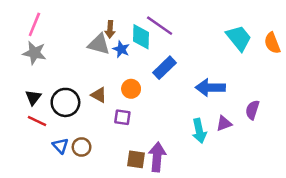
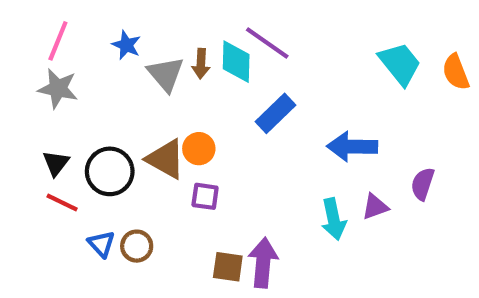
brown arrow: (110, 29) -> (201, 64), moved
gray triangle: (99, 44) -> (166, 74), turned 35
blue star: (121, 49) -> (126, 45), moved
orange circle: (131, 89) -> (199, 149), moved
brown triangle: (99, 95) -> (166, 159), size x1.5

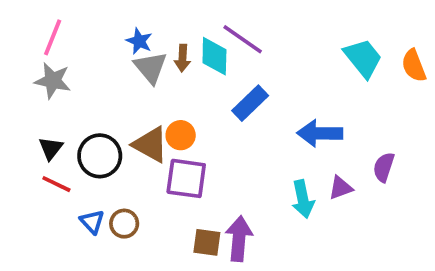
blue star: (126, 45) -> (139, 41), moved
purple square: (205, 196) -> (186, 178), size x1.6

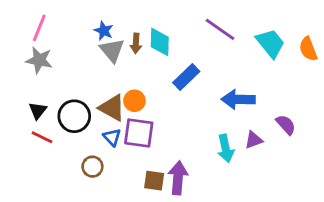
purple line: (243, 39) -> (220, 29), moved
purple semicircle: (384, 167) -> (286, 125), turned 120
blue triangle: (92, 222) -> (112, 137), moved

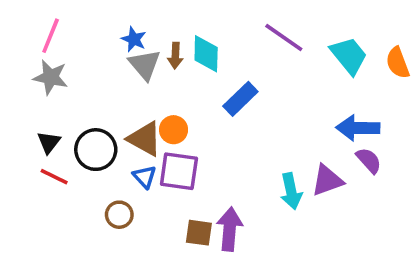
blue arrow: (238, 99) -> (358, 128), moved
purple triangle: (254, 140) -> (327, 180), size x1.4

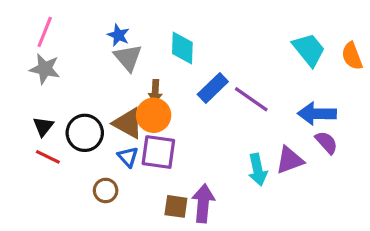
purple line: (284, 37) -> (251, 99), moved
brown arrow: (175, 56) -> (155, 91), moved
orange circle: (174, 130) -> (154, 115), size x1.4

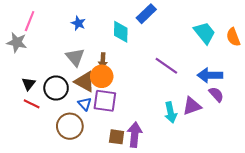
gray triangle: (128, 58) -> (75, 57), moved
gray star: (45, 69) -> (17, 42), moved
blue rectangle: (213, 88) -> (146, 14), moved
brown circle: (106, 190) -> (70, 126), size x1.6

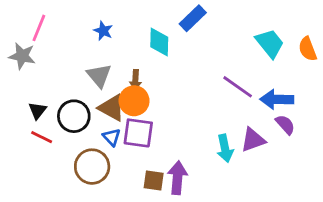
purple line: (166, 66) -> (238, 87), moved

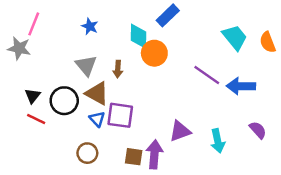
orange circle: (134, 101) -> (154, 53), moved
purple semicircle: (285, 125) -> (258, 130), moved
purple triangle: (253, 140) -> (180, 131), moved
cyan arrow: (225, 148) -> (218, 141), moved
brown circle: (92, 167) -> (87, 153), moved, size x0.7

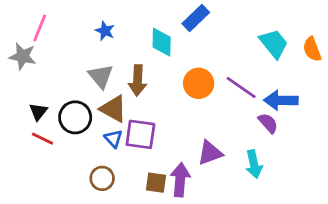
orange circle: (154, 53) -> (199, 83), moved
brown arrow: (118, 69) -> (138, 80), size x1.5
purple semicircle: (258, 130) -> (268, 123), moved

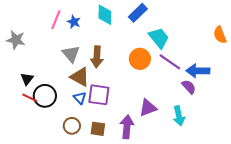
pink line: (40, 28) -> (56, 20), moved
cyan diamond: (162, 42) -> (105, 15), moved
cyan trapezoid: (274, 44) -> (159, 38), moved
black circle: (75, 117) -> (45, 96), moved
brown square: (156, 183) -> (98, 129), moved

